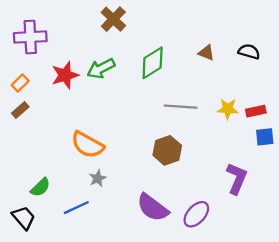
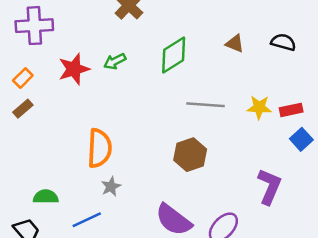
green arrow: (101, 68) -> (115, 61), size x0.7
blue square: (265, 137) -> (301, 139), turned -36
orange semicircle: (88, 145) -> (99, 148), turned -116
green semicircle: (40, 187) -> (46, 197), turned -135

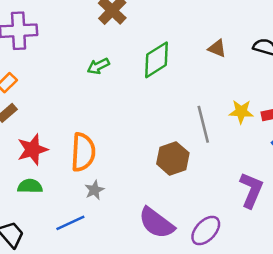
red star: (74, 69) -> (33, 150), moved
gray line: (205, 105) -> (203, 124), moved, turned 72
green semicircle: (46, 197) -> (30, 186), moved

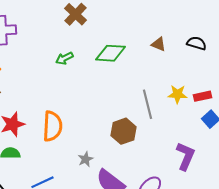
green diamond: (156, 60) -> (111, 53), turned 36
gray star: (94, 190) -> (86, 159), moved

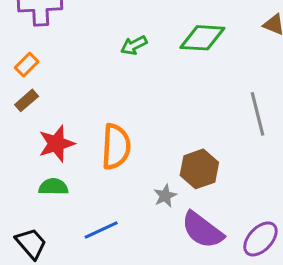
brown hexagon: (124, 131) -> (199, 169), moved

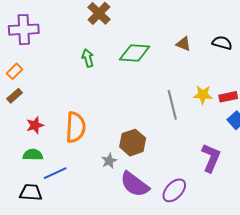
green arrow: (134, 45) -> (88, 58), turned 102
red star: (56, 144) -> (35, 125), size x0.7
blue line: (101, 230) -> (55, 173), moved
black trapezoid: (31, 243) -> (31, 192), moved, turned -45

